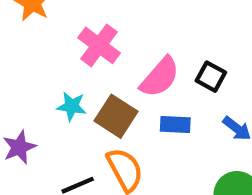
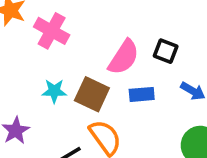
pink cross: (99, 45) -> (52, 31), moved

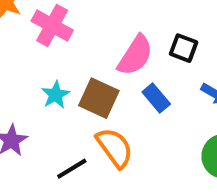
cyan star: (54, 91) -> (56, 95), turned -30
blue rectangle: (142, 94) -> (156, 98), turned 55

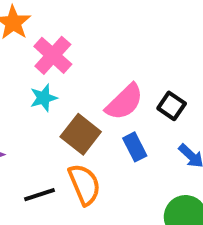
cyan star: (56, 95) -> (44, 98), moved

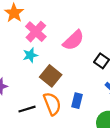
pink semicircle: (124, 102) -> (73, 40), moved
blue rectangle: (135, 147) -> (77, 101), moved, turned 40

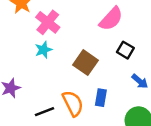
pink semicircle: (73, 40) -> (111, 19), moved
brown square: (51, 76) -> (86, 63), moved

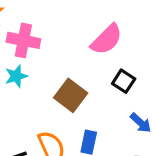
pink cross: (48, 22) -> (23, 40), turned -30

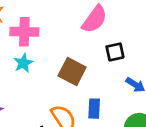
black square: (124, 81) -> (115, 52), turned -36

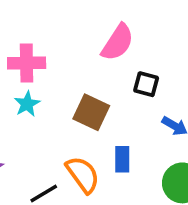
black square: (115, 52) -> (146, 84), turned 30

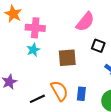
brown square: (91, 112) -> (67, 58), turned -36
blue rectangle: (122, 159) -> (81, 94), moved

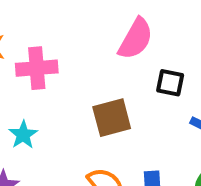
cyan star: (33, 50) -> (23, 135), moved

